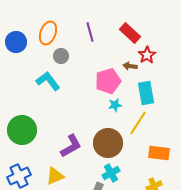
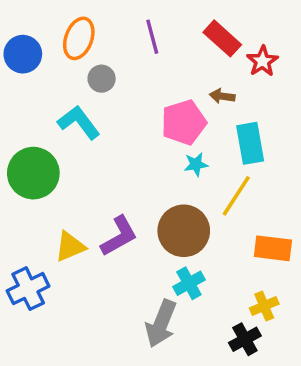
red star: (147, 55) -> (262, 61), moved
green circle: (22, 130) -> (33, 173), moved
yellow triangle: (55, 176) -> (70, 247), moved

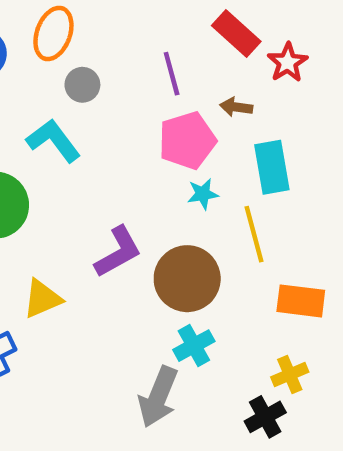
purple line: (152, 37) -> (172, 74), moved
yellow line: (236, 196) -> (254, 234), turned -48
purple L-shape: (119, 236) -> (118, 252), moved

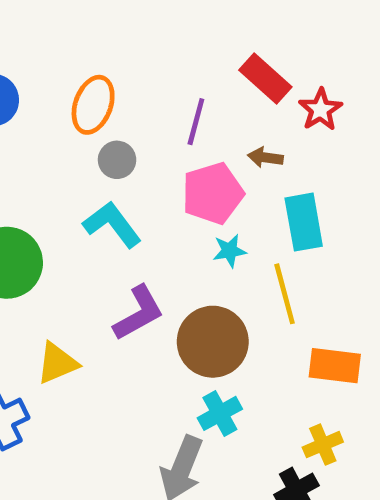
orange ellipse: (53, 34) -> (93, 105), moved
purple line: (172, 74) -> (196, 122), turned 30
gray circle: (82, 85) -> (117, 160), moved
cyan L-shape: (53, 140) -> (112, 224), moved

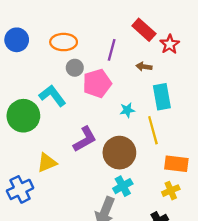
orange ellipse: (93, 105) -> (64, 42), turned 70
pink pentagon: (213, 193) -> (97, 83), moved
cyan L-shape: (112, 224) -> (52, 96), moved
yellow cross: (323, 445) -> (171, 191), moved

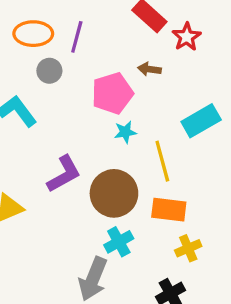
purple line: (112, 50) -> (77, 37), moved
pink pentagon: (97, 83) -> (112, 93), moved
cyan rectangle: (162, 97) -> (201, 121), moved, turned 70
orange rectangle: (176, 164) -> (169, 210), moved

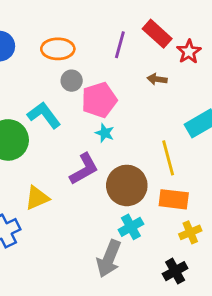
purple line: (77, 37) -> (120, 45), moved
pink pentagon: (112, 93) -> (99, 100), moved
cyan star: (125, 132) -> (105, 133), moved, turned 30

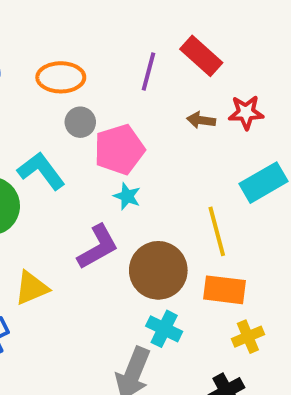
red star: (189, 52) -> (246, 112), moved, turned 30
cyan cross: (131, 227) -> (164, 329), turned -35

